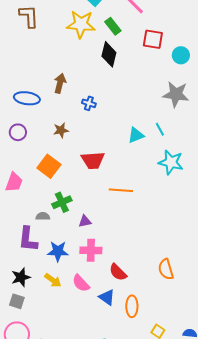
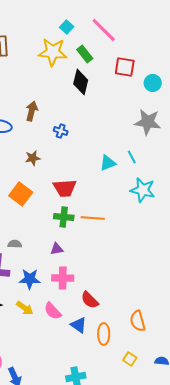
green cross: (62, 202) -> (64, 217), moved, turned 30
orange semicircle: (166, 269) -> (138, 321), moved

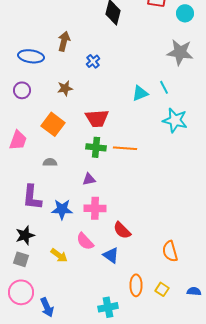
blue cross: (61, 131) -> (93, 61), turned 32
gray semicircle: (15, 244) -> (50, 162), moved
yellow arrow: (25, 308) -> (59, 255), moved
orange ellipse: (104, 334) -> (136, 285), moved

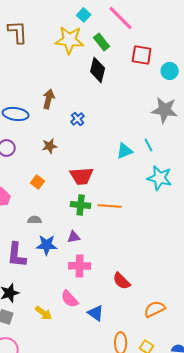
orange square: (53, 124) -> (38, 182), size x0.6
blue star: (62, 209) -> (47, 245), moved
red semicircle: (122, 230) -> (122, 281), moved
orange semicircle: (170, 251) -> (155, 309), turned 80

